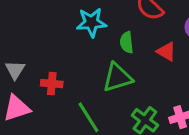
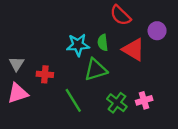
cyan star: (91, 22) -> (78, 45), moved
red triangle: (166, 52) -> (133, 50), size x1.5

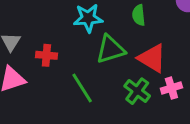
green semicircle: (103, 43) -> (139, 15), moved
red triangle: (133, 50) -> (152, 58), moved

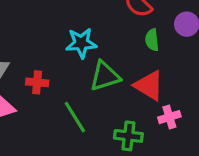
green semicircle: (139, 15) -> (152, 40), moved
green cross: (137, 91) -> (128, 136), moved, turned -30

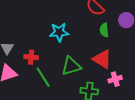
green triangle: (105, 76) -> (71, 66), moved
green line: (75, 117) -> (43, 77), moved

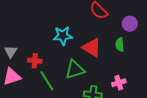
green semicircle: (104, 30) -> (120, 45), moved
red triangle: (102, 59) -> (92, 48), moved

